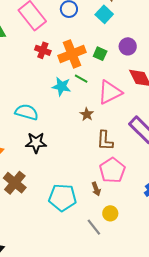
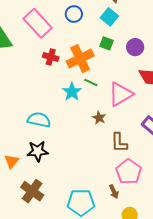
green square: (100, 54) -> (107, 43), moved
cyan star: (61, 86) -> (72, 92), turned 30
black star: (36, 143) -> (38, 151), moved

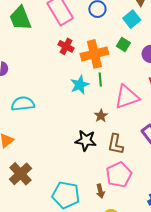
green line: (91, 82) -> (100, 80), turned 48
cyan semicircle: (39, 120) -> (23, 104), moved, turned -30
black star: (38, 151) -> (86, 141), moved

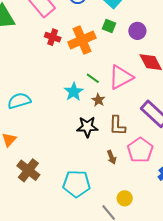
green line: (100, 80) -> (93, 78), moved, turned -40
cyan star: (80, 85) -> (74, 92), moved
pink pentagon: (119, 175) -> (140, 150), moved
brown arrow: (100, 191) -> (112, 157), moved

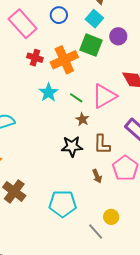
green square: (109, 26) -> (91, 45), size x1.6
purple circle: (137, 31) -> (118, 36), moved
cyan star: (74, 92) -> (48, 92), moved

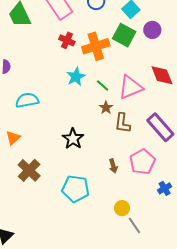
brown L-shape: (102, 144) -> (122, 123), moved
black star: (72, 146) -> (73, 139), moved, turned 30
gray line: (96, 232) -> (134, 225), moved

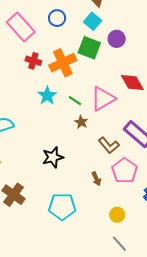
brown L-shape: (122, 123) -> (109, 145), moved, turned -40
black star: (73, 139) -> (53, 157), turned 30
yellow circle: (122, 208) -> (117, 215), moved
gray line: (134, 225) -> (119, 244), moved

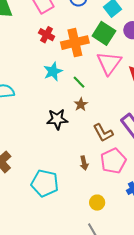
pink triangle: (103, 99) -> (109, 63), moved, turned -36
black star: (53, 157) -> (57, 119), moved

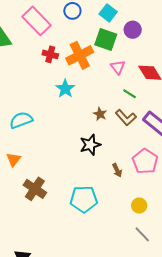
pink triangle: (109, 63) -> (118, 67), size x0.6
green line: (79, 82) -> (130, 94), moved
black star: (57, 119) -> (90, 145), moved
brown L-shape: (103, 133) -> (126, 118), moved

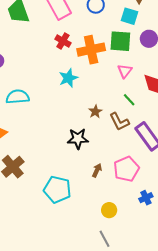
cyan square: (108, 13) -> (130, 16), turned -36
green square: (106, 40) -> (120, 41), turned -30
brown arrow: (117, 170) -> (97, 170), turned -144

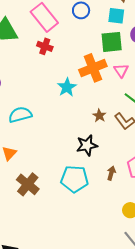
red cross: (63, 41) -> (45, 46), moved
orange cross: (91, 50) -> (93, 68), moved
cyan pentagon: (57, 189) -> (75, 179), moved

